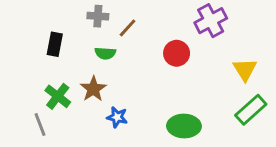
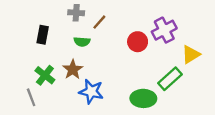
purple cross: (211, 21) -> (164, 30), moved
yellow triangle: (245, 70) -> (191, 54), turned 30
green rectangle: (251, 110) -> (170, 79), moved
blue star: (117, 117) -> (91, 91), size x1.5

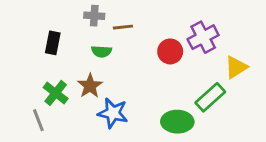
brown line: (99, 22) -> (123, 27), turned 42

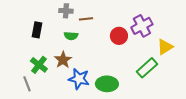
green ellipse: (177, 122) -> (107, 84), moved

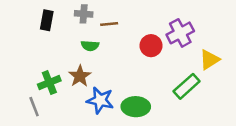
black rectangle: (37, 30) -> (47, 20), moved
green cross: (39, 65) -> (49, 83), turned 30

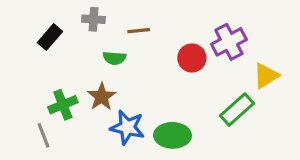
gray cross: (84, 14) -> (94, 19), moved
black rectangle: (47, 20) -> (50, 37), moved, turned 30

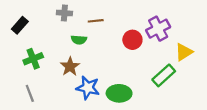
black rectangle: (50, 37) -> (20, 25), moved
green cross: (63, 105) -> (33, 59), moved

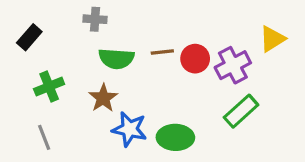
brown line: (96, 21) -> (162, 52), moved
purple cross: (158, 29) -> (233, 65), moved
green semicircle: (79, 40) -> (116, 59), size x1.5
yellow triangle: (184, 52) -> (272, 39), moved

